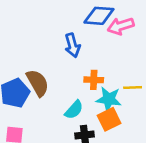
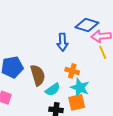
brown semicircle: (38, 83) -> (38, 75), moved
yellow line: (133, 88) -> (103, 52), moved, turned 56

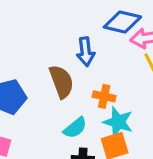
brown semicircle: (38, 75) -> (61, 82), moved

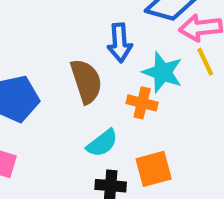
cyan star: (118, 122) -> (163, 72), moved

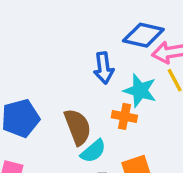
brown semicircle: (86, 81) -> (78, 127), moved

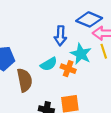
brown semicircle: (78, 127) -> (25, 80), moved
cyan semicircle: (93, 151) -> (49, 64), moved

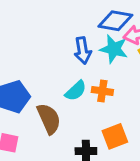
cyan star: (81, 54) -> (114, 49), moved

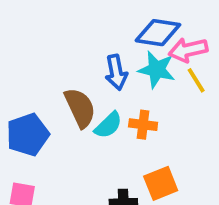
brown semicircle: (49, 119) -> (80, 108), moved

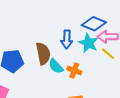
yellow line: (196, 80) -> (108, 54), turned -32
cyan semicircle: (108, 125) -> (56, 66), turned 77

